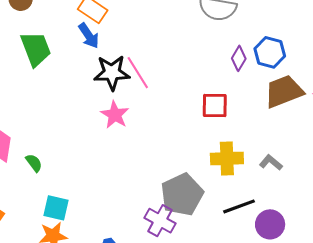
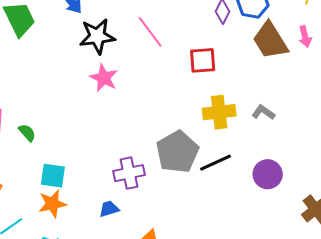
pink line: (138, 73) -> (150, 32), moved
brown trapezoid: (284, 91) -> (270, 41), turned -96
black line: (239, 206) -> (215, 163), moved
purple cross: (160, 221) -> (129, 173), moved, turned -36

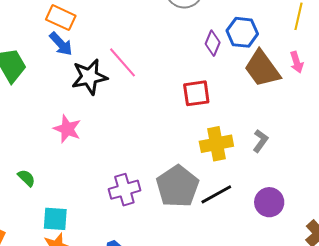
pink line: (150, 32) -> (123, 62), moved
pink star: (104, 78) -> (67, 129), moved
gray L-shape: (263, 112) -> (261, 141), turned 95
purple cross: (129, 173) -> (124, 190), moved

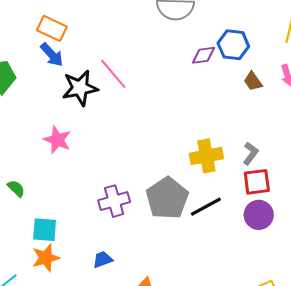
purple diamond: (213, 43) -> (204, 55), turned 60
brown trapezoid: (262, 69) -> (253, 81), size x0.5
red square: (196, 93) -> (257, 182), moved

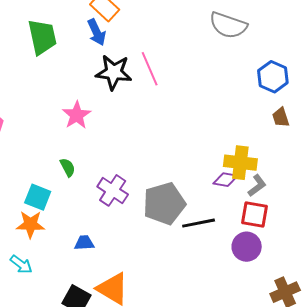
purple diamond: (204, 55) -> (226, 180), moved
yellow cross: (206, 156) -> (240, 163), moved
green semicircle: (16, 188) -> (68, 167), moved
purple cross: (114, 201) -> (113, 190), turned 32

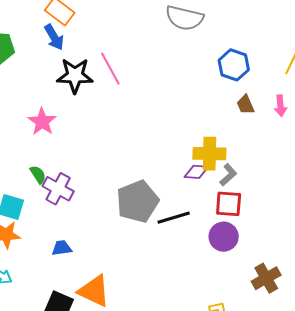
purple cross: (113, 190) -> (58, 189), moved

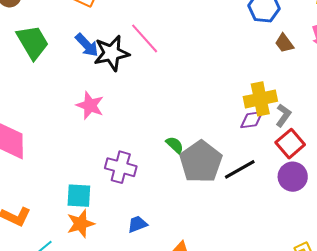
blue arrow: (54, 37) -> (87, 45), moved
green semicircle: (38, 174) -> (175, 145), moved
red square: (229, 204) -> (290, 144), turned -32

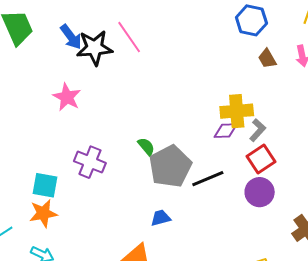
blue trapezoid: (137, 224) -> (161, 218), moved

